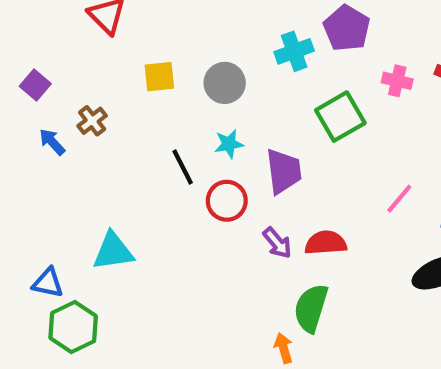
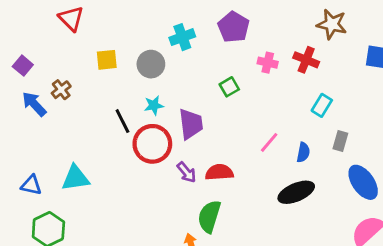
cyan cross: (294, 51) -> (182, 37), moved
green square: (340, 117) -> (229, 87), size x0.6
blue arrow: (52, 142) -> (34, 104), size x1.4
red circle: (227, 201) -> (152, 144), size x1.4
blue triangle: (48, 283) -> (31, 185), moved

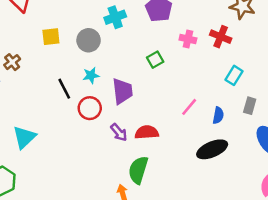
red circle: (152, 144) -> (90, 108), size x0.7
cyan triangle: (75, 178) -> (24, 137), turned -35

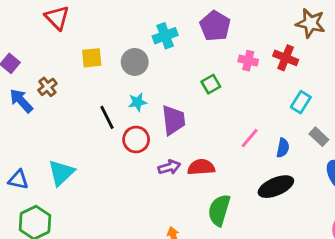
gray rectangle: (250, 106) -> (319, 137), turned -63
purple arrow: (119, 132) -> (169, 167), turned -66
green semicircle: (138, 170) -> (219, 210), moved

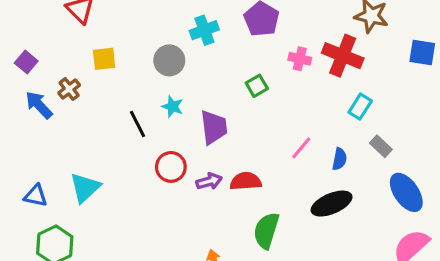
yellow square: (92, 58) -> (104, 59), moved
red cross: (286, 58) -> (343, 56), size x1.4
cyan star: (137, 102) -> (172, 107), turned 30
red circle: (136, 140) -> (171, 167), moved

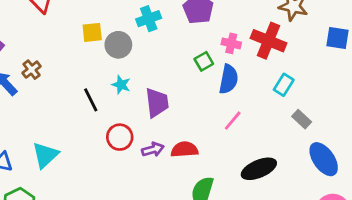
yellow square: (104, 59) -> (92, 32), moved
green square: (257, 86) -> (204, 61), moved
blue semicircle: (339, 159) -> (229, 79), moved, size x1.5

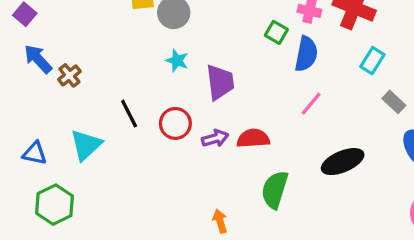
green square: (204, 61) -> (276, 32), turned -30
brown cross: (32, 70) -> (69, 75), moved
black line: (91, 100) -> (129, 114), moved

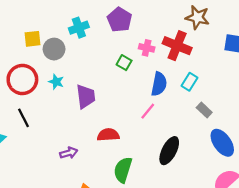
blue semicircle: (306, 54) -> (159, 84), moved
red circle: (175, 123) -> (22, 80), moved, size x1.4
purple arrow: (215, 138) -> (69, 153), moved
black ellipse: (343, 162) -> (169, 151), turned -40

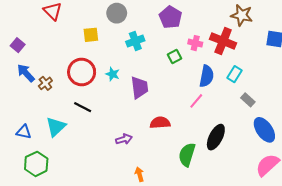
cyan cross: (79, 28) -> (135, 41), moved
gray circle: (54, 49) -> (117, 13), moved
green square: (124, 63) -> (175, 57), turned 32
black line: (24, 118) -> (83, 107), turned -36
green semicircle: (123, 170) -> (187, 155), moved

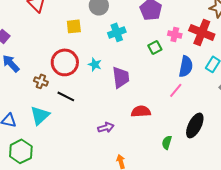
brown cross: (45, 83) -> (41, 81), moved, turned -32
green semicircle: (187, 155) -> (167, 142), size x0.6

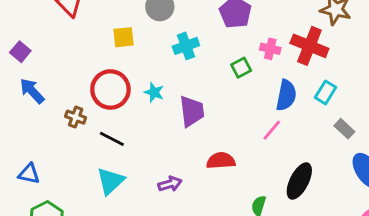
cyan triangle: (40, 115) -> (110, 181), moved

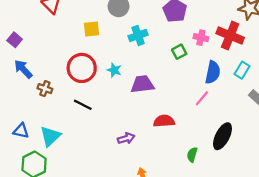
purple trapezoid: (192, 111) -> (142, 84), turned -90
brown cross: (76, 117) -> (45, 89), moved
cyan triangle: (110, 181) -> (50, 136), moved

